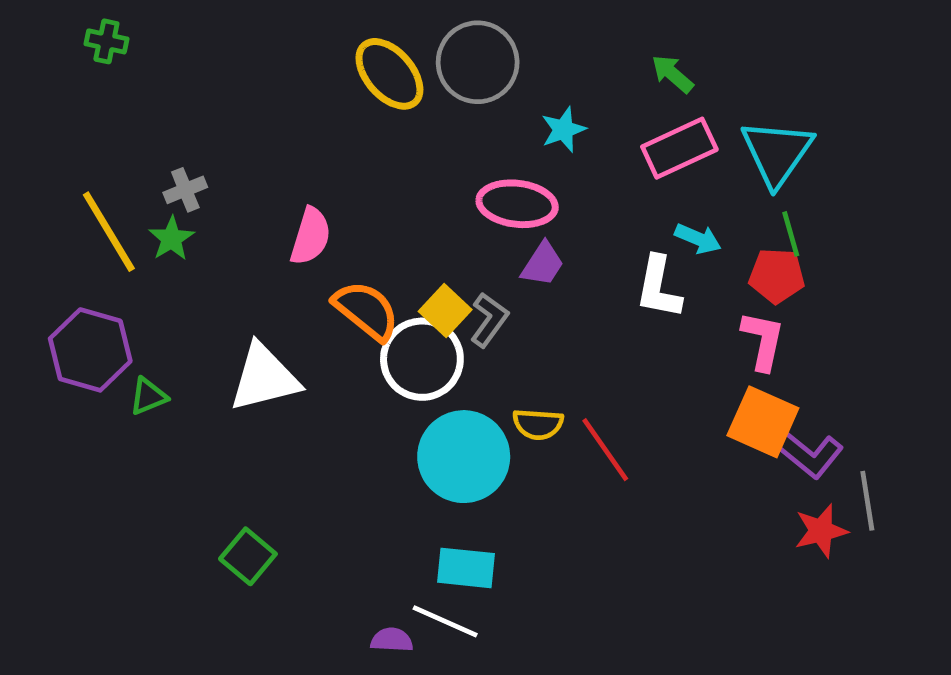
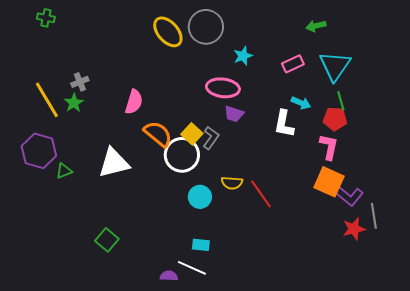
green arrow: (672, 74) -> (316, 26), moved, turned -54
pink rectangle: (679, 148) -> (293, 64), size x0.7
purple trapezoid: (543, 264) -> (234, 114), turned 75
cyan circle: (464, 457) -> (200, 197), size x0.6
cyan rectangle: (466, 568) -> (201, 245), size x0.7

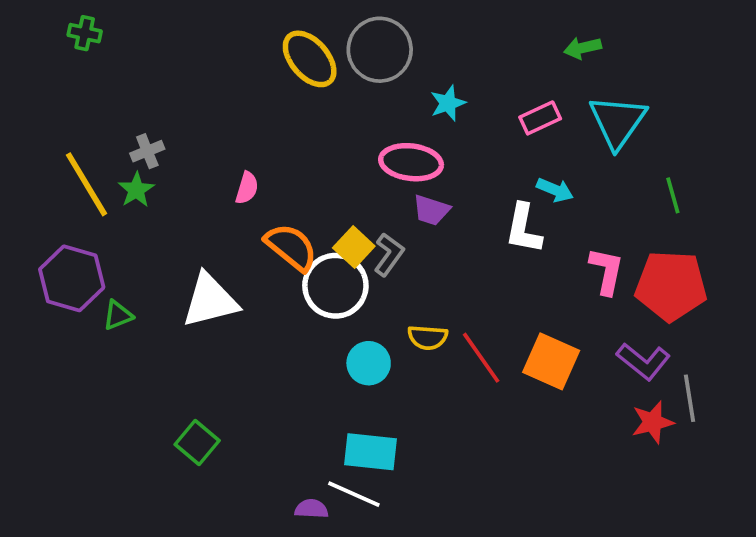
green line: (341, 101) -> (673, 195), moved
pink semicircle: (134, 102) -> (247, 188), size x0.7
red pentagon: (335, 119) -> (671, 286), moved, size x1.6
orange square: (329, 182) -> (551, 361), moved
cyan rectangle: (201, 245) -> (370, 452), size x1.6

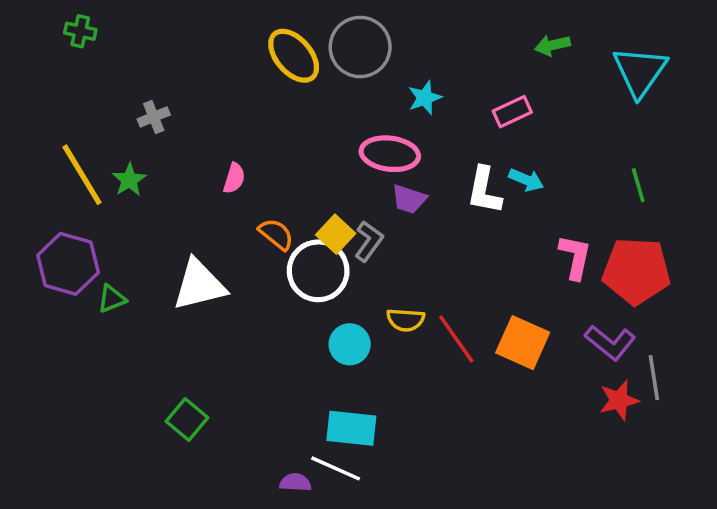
cyan triangle: (618, 122) -> (640, 71), moved
gray cross: (147, 151) -> (154, 117), moved
white L-shape: (524, 229) -> (484, 190), moved
orange semicircle: (291, 247) -> (276, 234), size x0.7

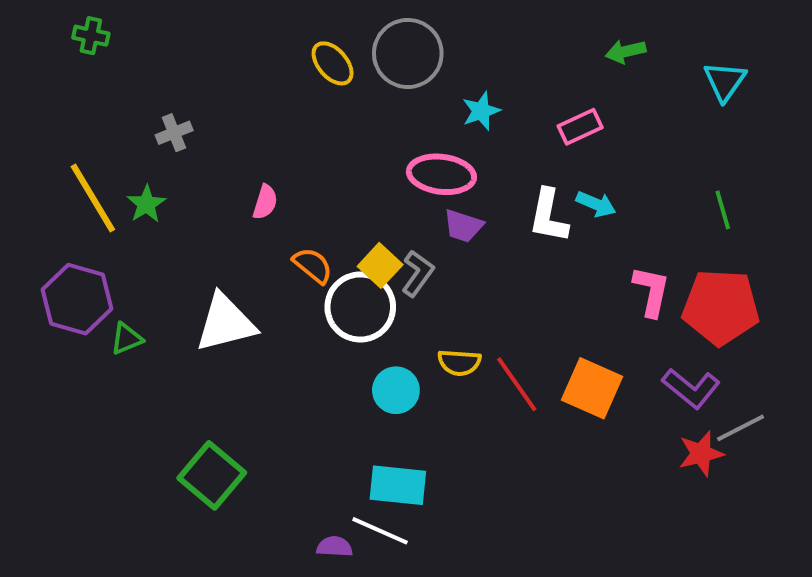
yellow ellipse: (294, 56) -> (333, 63), size x0.7
cyan triangle: (640, 71) -> (725, 81), size x0.7
gray line: (654, 378) -> (741, 428), turned 72
green square: (187, 420) -> (212, 475), size x1.4

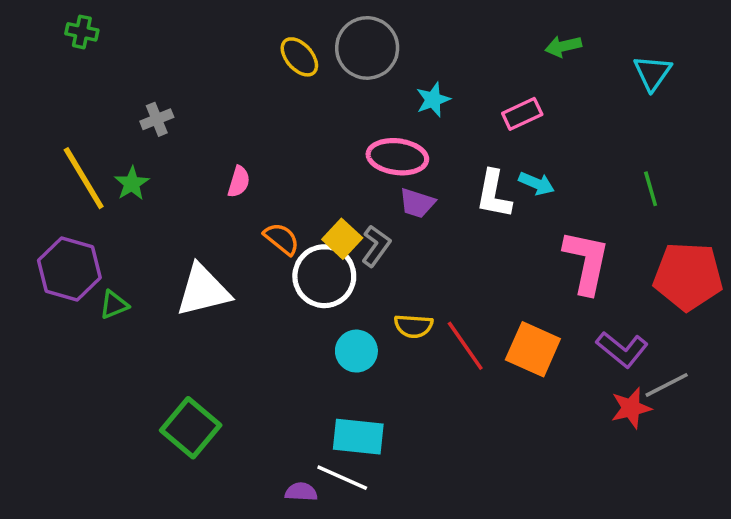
pink L-shape: (651, 291) -> (586, 262), size x1.4
red pentagon: (721, 307) -> (688, 276), moved

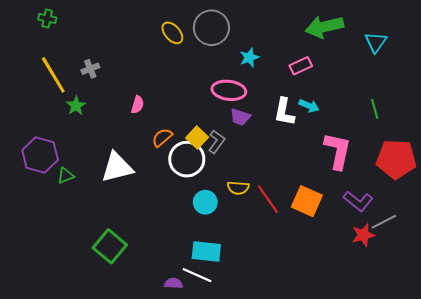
green arrow: (563, 46) -> (324, 27), size x1.8
yellow line: (84, 178) -> (53, 75), moved
orange semicircle: (282, 239) -> (162, 138), turned -80

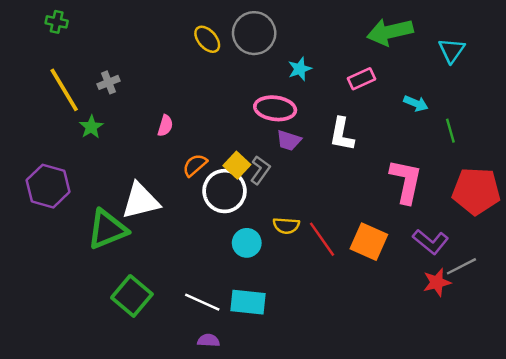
cyan arrow: (309, 106) -> (416, 103), moved
green triangle: (66, 176) -> (107, 229), moved, size x2.0
white line: (197, 275) -> (202, 302), moved

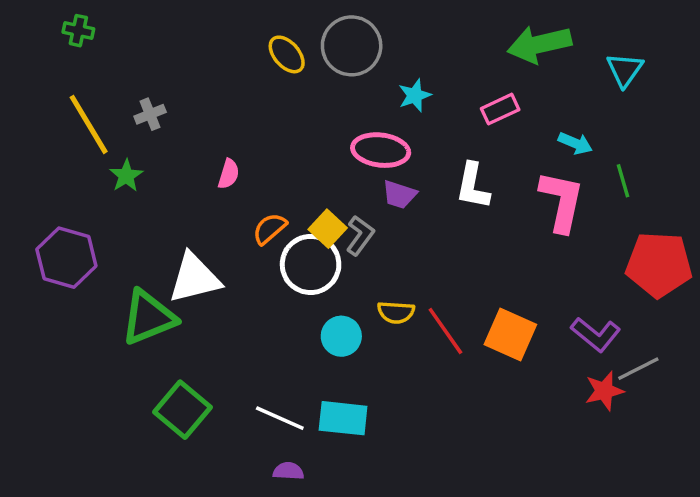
pink L-shape: (406, 181) -> (562, 201), moved

